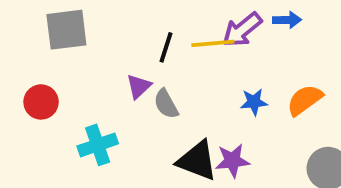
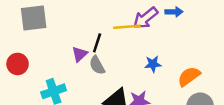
black line: (166, 47) -> (97, 43), moved
orange semicircle: (305, 100) -> (189, 76), moved

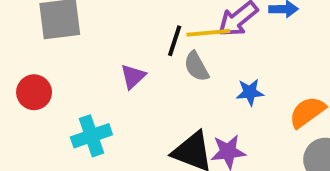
black line: (97, 43) -> (175, 41), moved
gray semicircle: (97, 65) -> (196, 66), moved

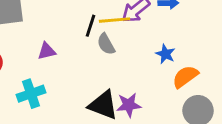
purple triangle: (133, 76) -> (47, 51), moved, turned 30
blue star: (250, 92) -> (165, 54), moved, turned 30

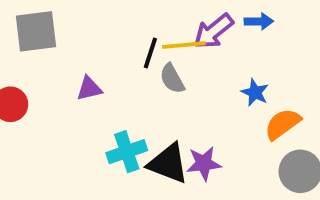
cyan cross: (31, 94) -> (127, 152), moved

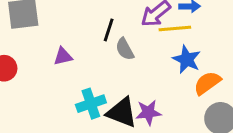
yellow line: (184, 45) -> (175, 28), moved
blue star: (255, 92) -> (187, 59), size x1.4

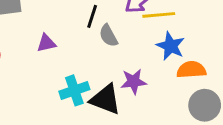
orange semicircle: (207, 83) -> (191, 70), turned 32
purple star: (148, 112) -> (134, 82), moved

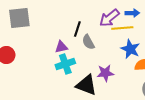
purple triangle: (46, 43) -> (61, 47), moved
cyan cross: (74, 90) -> (65, 64), moved

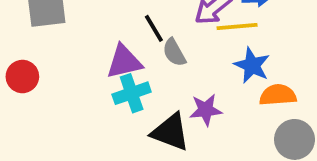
black line: (77, 29) -> (154, 28), turned -49
purple triangle: (61, 47) -> (124, 62), size x1.5

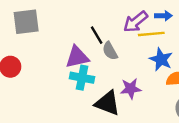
cyan cross: (132, 93) -> (82, 78), turned 30

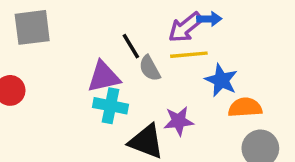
blue arrow: (163, 16) -> (209, 19), moved
yellow line: (151, 34) -> (189, 55), moved

